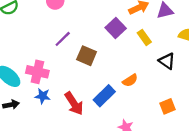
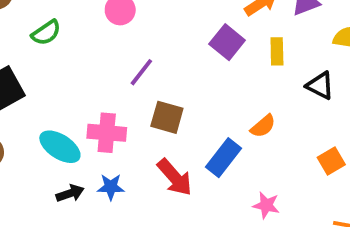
yellow rectangle: (144, 37) -> (277, 51), turned 42
brown square: (87, 56) -> (167, 117), moved
blue star: (43, 96) -> (111, 187), moved

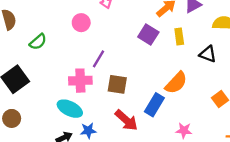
orange semicircle: (263, 126) -> (176, 83), size x1.5
pink cross: (107, 133) -> (80, 81), moved
cyan ellipse: (60, 147) -> (70, 109), moved

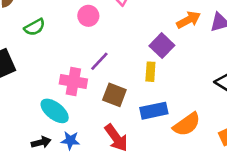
yellow rectangle: (179, 36) -> (150, 72), moved
orange semicircle: (176, 83) -> (187, 124), moved
blue rectangle: (154, 105) -> (154, 111), moved, turned 35

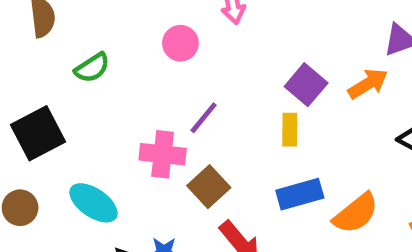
orange arrow: (188, 20) -> (368, 84), moved
brown square: (114, 95) -> (209, 187), moved, turned 30
cyan ellipse: (55, 111) -> (93, 203), moved

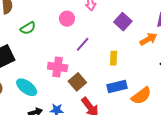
purple square: (306, 85) -> (123, 22), moved
purple line: (204, 118) -> (83, 44), moved

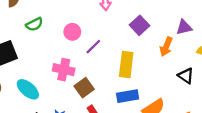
pink circle: (67, 19) -> (72, 32), moved
orange arrow: (148, 39) -> (166, 47), turned 138
yellow rectangle: (114, 58) -> (126, 64), size x1.6

